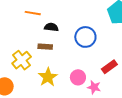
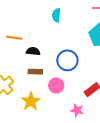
brown rectangle: (45, 47) -> (35, 72), moved
pink circle: (78, 77) -> (56, 85), moved

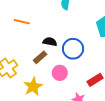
black semicircle: (33, 51) -> (50, 42), moved
brown rectangle: (35, 72) -> (40, 57), turned -48

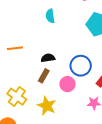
blue circle: (73, 49) -> (81, 66), moved

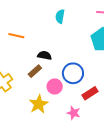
yellow star: (47, 106) -> (39, 104), moved

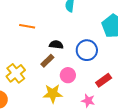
blue circle: (73, 73) -> (87, 50), moved
yellow star: (39, 104) -> (53, 94), turned 30

